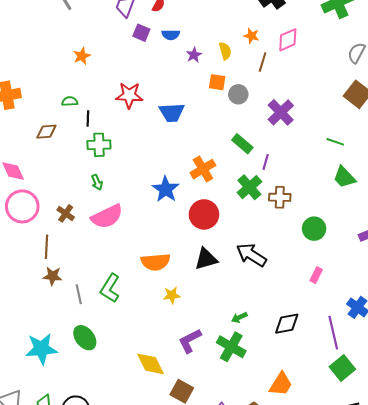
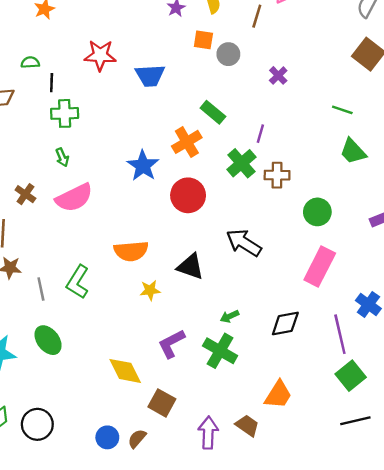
purple cross: (281, 112) -> (278, 75), size x0.6
green rectangle: (242, 144) -> (213, 112), moved
black triangle: (206, 259) -> (190, 267), moved, turned 35
pink rectangle: (316, 275) -> (320, 267), size x2.0

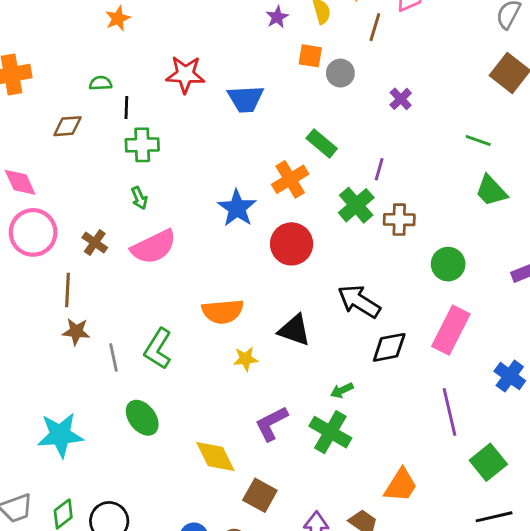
black diamond: (285, 323) -> (389, 347), moved
purple line: (340, 334) -> (450, 412), moved
green ellipse: (48, 340) -> (142, 418), moved

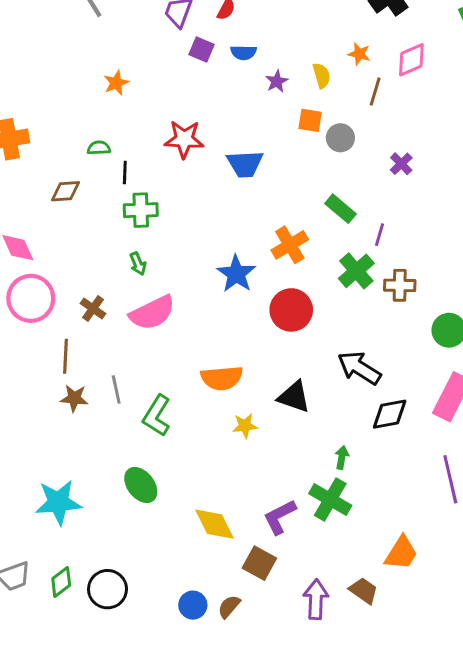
green rectangle: (322, 143) -> (340, 209), moved
gray line: (113, 357) -> (116, 390), moved
green arrow: (342, 390) -> (342, 458), turned 125
purple L-shape: (271, 423) -> (280, 517), moved

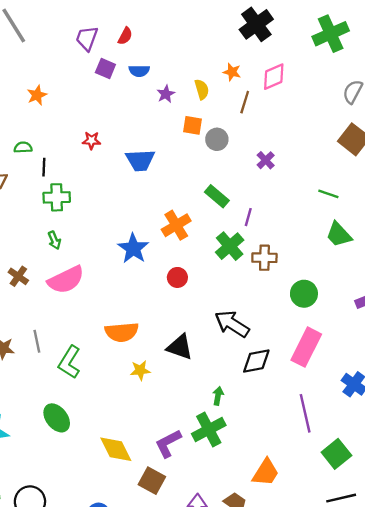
red star: (184, 139) -> (91, 140), size x0.6
red circle: (291, 310) -> (177, 277), size x0.6
green cross: (330, 499) -> (209, 430), turned 32

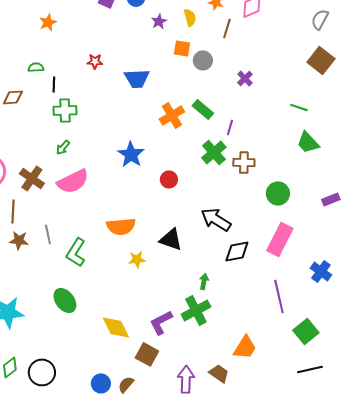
orange cross: (176, 225) -> (172, 115), moved
green arrow: (54, 240) -> (63, 147), turned 63
brown cross: (18, 276) -> (32, 178), size x1.4

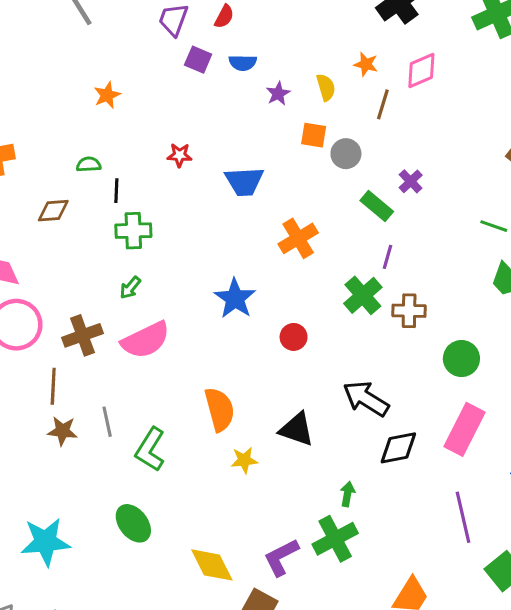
green rectangle: (203, 109) -> (377, 206), moved
brown cross: (32, 178) -> (82, 335), turned 35
orange semicircle: (121, 226) -> (220, 409), turned -100

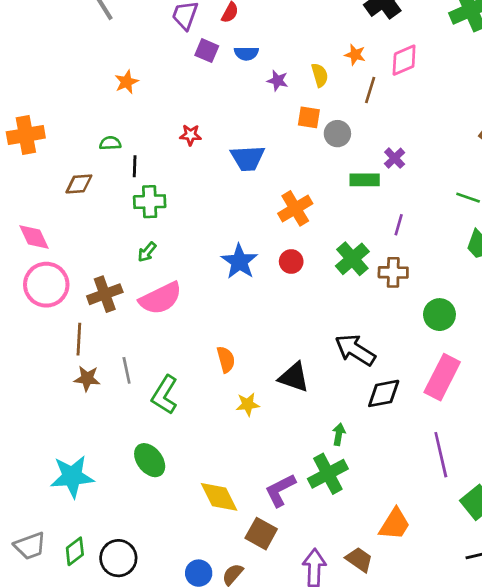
purple star: (278, 94) -> (278, 81), turned -30
green rectangle: (377, 206) -> (365, 180), turned -40
purple line: (387, 257) -> (399, 225), moved
red circle: (294, 337) -> (291, 261), moved
orange semicircle: (220, 409) -> (226, 359), size x0.7

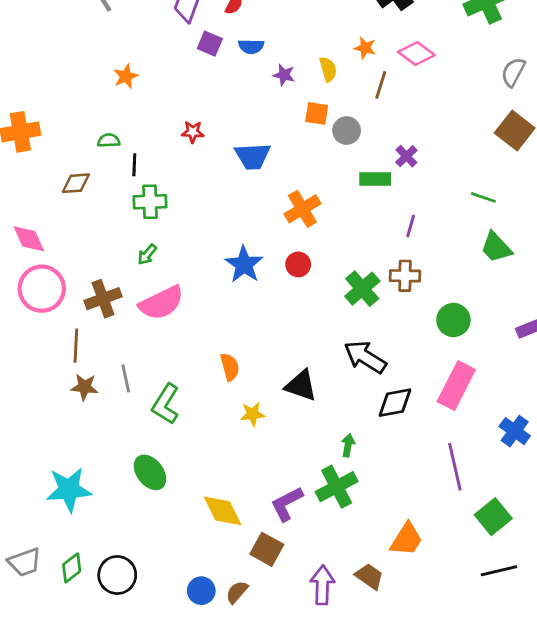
pink diamond: (404, 60) -> (416, 54), turned 60
green cross: (352, 259) -> (362, 289), moved

